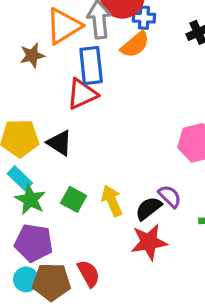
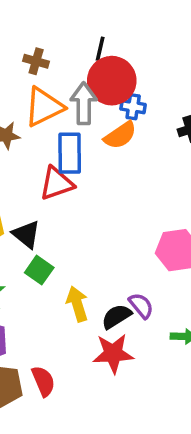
green square: (74, 199) -> (39, 270), moved

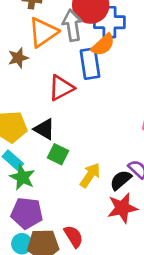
blue cross: (133, 107) -> (109, 22), size x1.6
blue rectangle: (70, 153) -> (90, 64), moved
yellow arrow: (77, 304) -> (90, 175), turned 60

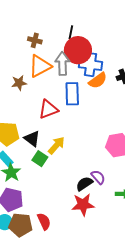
orange semicircle: (103, 45) -> (98, 81), moved
yellow arrow: (90, 175) -> (56, 145), moved

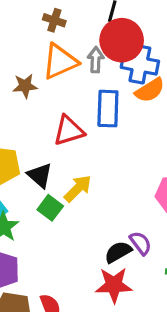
gray arrow: (62, 64) -> (96, 60), size x0.7

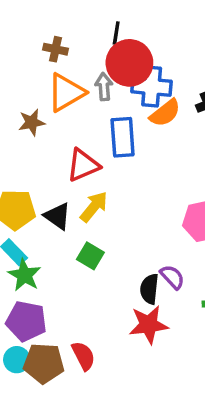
yellow arrow: (78, 189) -> (94, 207), moved
green square: (50, 208) -> (90, 256), moved
black semicircle: (118, 252) -> (149, 289), turned -48

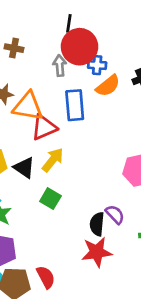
brown cross: (55, 49) -> (14, 48), moved
blue cross: (152, 87) -> (97, 65), size x0.6
orange triangle: (66, 92) -> (28, 106), moved, turned 40

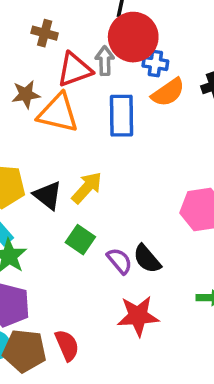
red triangle: (44, 127) -> (75, 70), moved
purple semicircle: (115, 214) -> (119, 261), moved
black semicircle: (97, 224) -> (147, 259), moved, turned -50

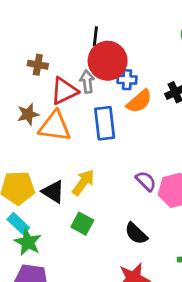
purple semicircle: (119, 261) -> (146, 181), moved

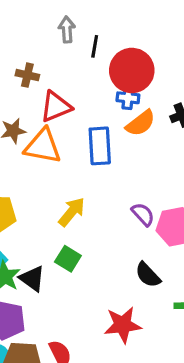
red circle: (108, 61) -> (132, 70), moved
gray arrow: (87, 82) -> (67, 29), moved
black triangle: (53, 192) -> (32, 279), moved
black semicircle: (136, 233) -> (148, 275), moved

